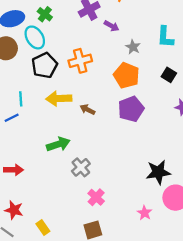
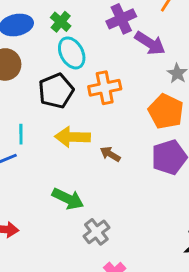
purple arrow: (112, 26) -> (150, 43), size x1.5
cyan ellipse: (35, 37) -> (72, 53), moved
green arrow: (58, 144) -> (68, 199), turned 40

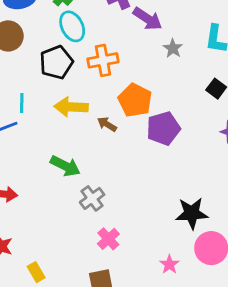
orange pentagon: (166, 111) -> (135, 100), moved

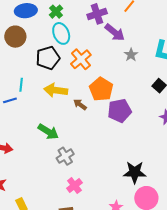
orange cross: (103, 60) -> (81, 59), turned -35

